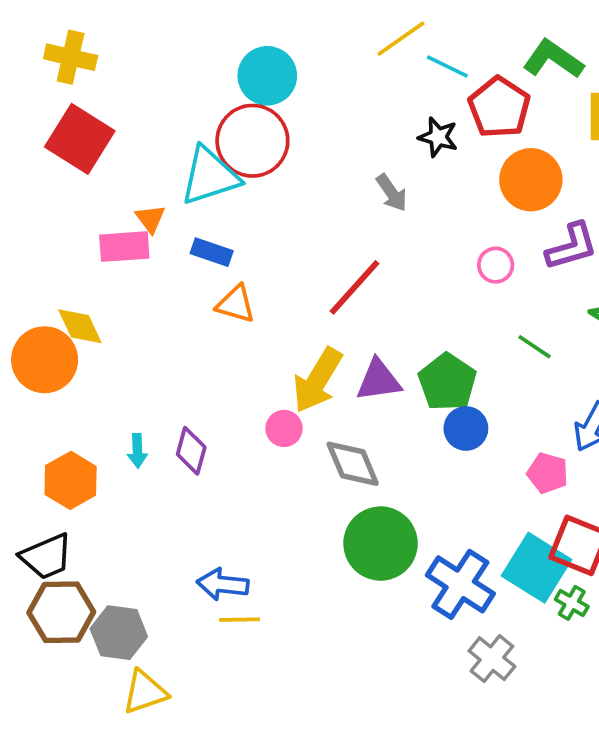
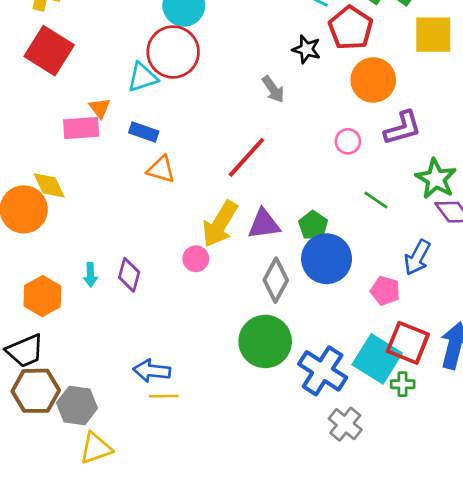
cyan triangle: (210, 176) -> (142, 77), size x0.7
green pentagon: (447, 382) -> (313, 225), size x0.7
blue circle: (466, 428) -> (327, 259), size x1.6
gray diamond: (353, 464) -> (276, 280), moved, turned 51
green cross: (572, 603) -> (403, 384), turned -30

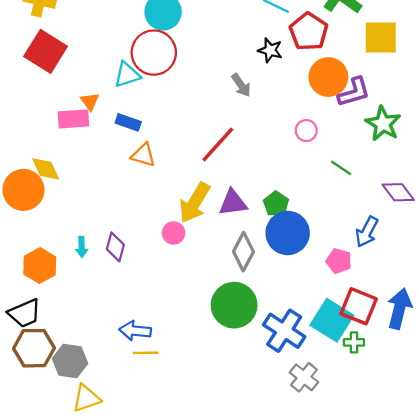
purple L-shape: (403, 128) -> (354, 92), moved
green star: (436, 179) -> (383, 124), moved
green line: (376, 200) -> (341, 168), moved

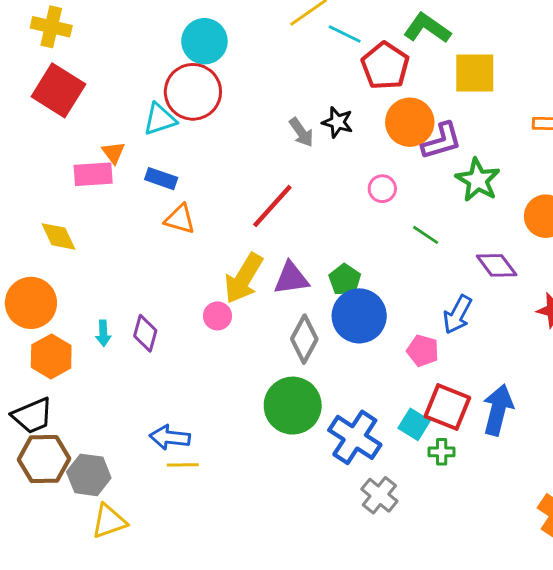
black star: (270, 50) -> (337, 122), moved
orange circle: (23, 190) -> (31, 303), moved
cyan square: (332, 320) -> (414, 424), size x0.6

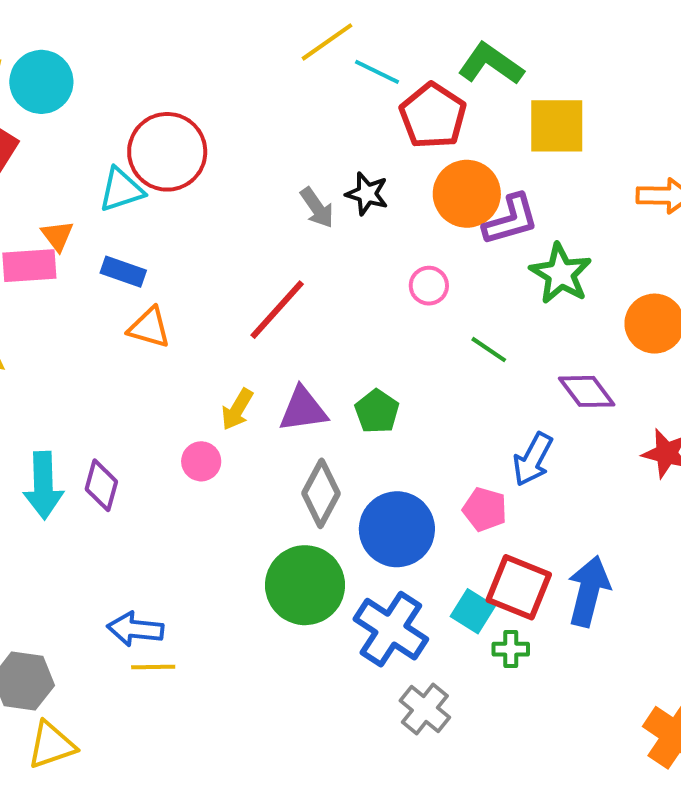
cyan circle: (204, 41) -> (41, 82), moved
yellow arrow: (244, 278) -> (237, 409), size x0.6
blue circle: (359, 316) -> (397, 529), moved
cyan arrow: (103, 333) -> (43, 485), size x1.8

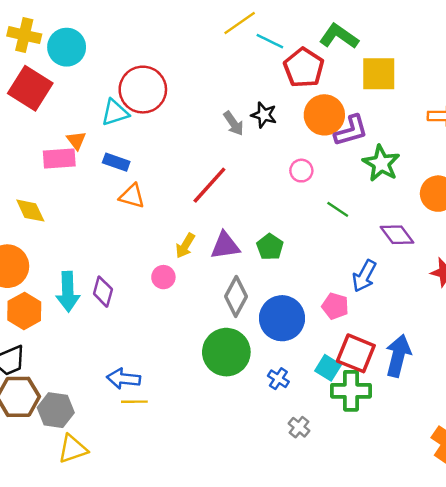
blue cross: (391, 629) -> (278, 379), size x0.5
green cross: (511, 649) -> (351, 391), size x1.8
gray cross: (425, 709) -> (299, 427), size x0.7

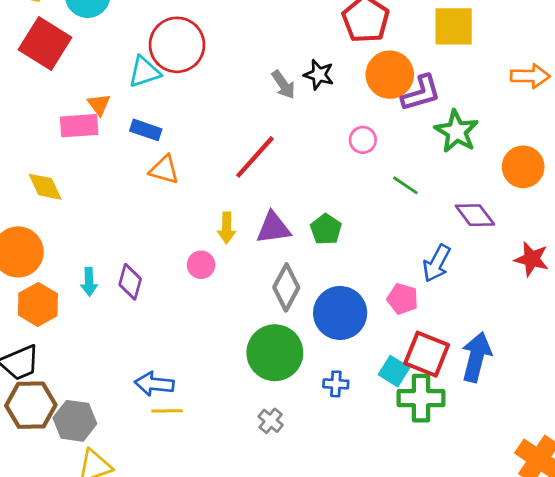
yellow arrow: (185, 246) -> (227, 228), turned -30
cyan arrow: (68, 292) -> (89, 282), size x0.6
blue cross: (278, 379) -> (336, 384), turned -30
gray cross: (299, 427) -> (271, 421), moved

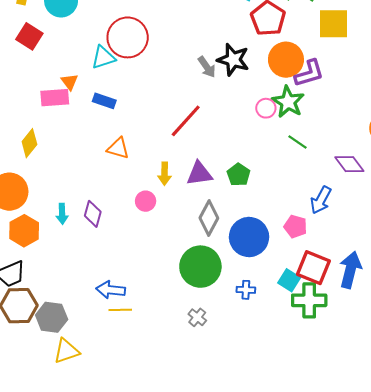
red square: (45, 43) -> (29, 36), size x0.7
black star: (319, 75) -> (233, 60), size x1.4
green star: (456, 131) -> (288, 102), moved
orange triangle: (164, 170) -> (118, 148), moved
yellow diamond: (45, 187) -> (29, 143), turned 64

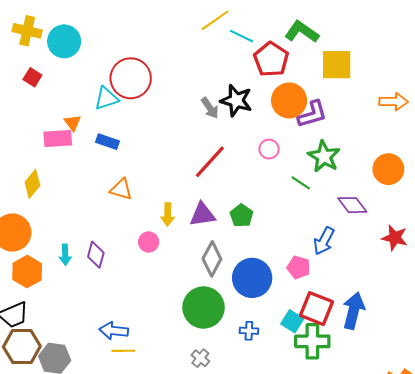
red square: (29, 36) -> (32, 77), size x0.7
green star: (288, 102) -> (324, 156), moved
red line: (186, 121) -> (210, 162), moved

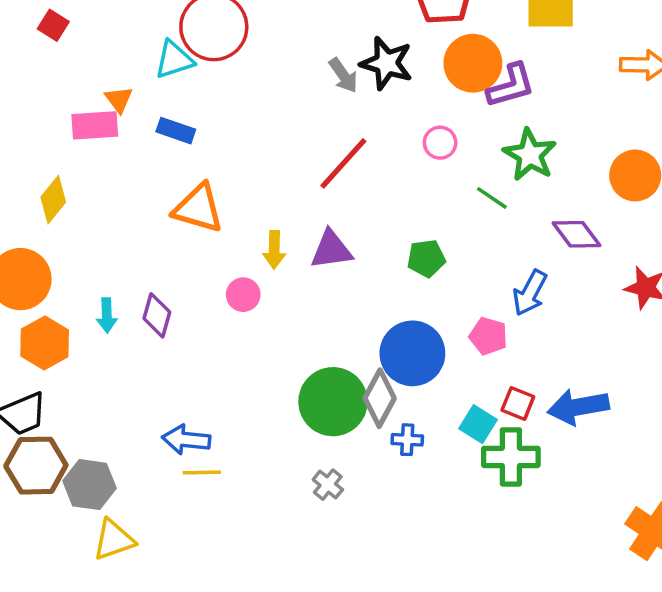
orange triangle: (121, 189) -> (198, 208), size x1.4
green pentagon: (242, 216) -> (426, 258), moved, turned 30
gray diamond: (212, 259) -> (380, 398), moved
red square: (317, 309) -> (518, 403), size x0.6
blue arrow: (353, 311) -> (578, 407), turned -114

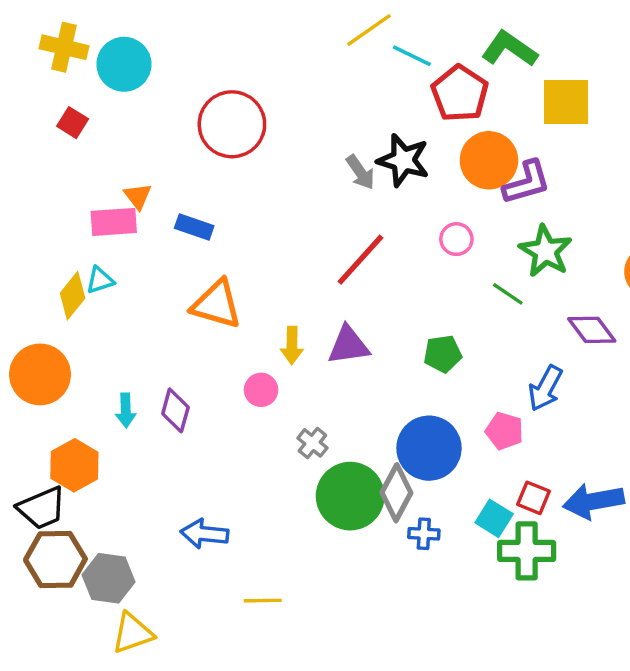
cyan triangle: (174, 60) -> (100, 280), moved, size x0.7
orange hexagon: (45, 343) -> (74, 465), moved
yellow line: (202, 472) -> (263, 601), moved
gray cross: (328, 485) -> (312, 443), moved

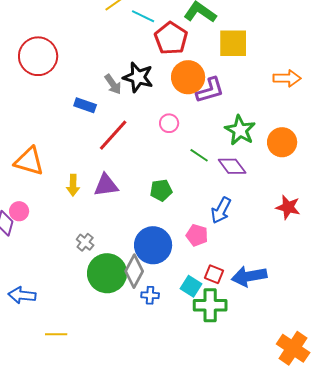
blue rectangle: (194, 227) -> (85, 105), moved
green star: (545, 251) -> (240, 130), moved
purple diamond: (592, 330) -> (232, 166), moved
pink circle: (261, 390) -> (19, 211), moved

